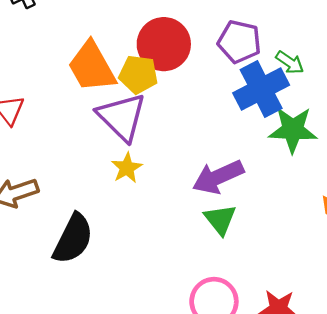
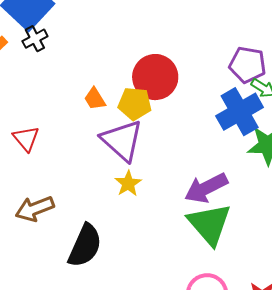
purple pentagon: (239, 42) -> (247, 65), moved
orange trapezoid: (92, 67) -> (95, 99), size x0.5
green triangle: (220, 219) -> (209, 224), size x1.6

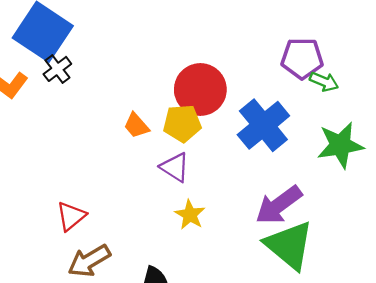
blue cross: (240, 112) -> (263, 125), moved
red triangle: (26, 139) -> (71, 216), moved, turned 40
purple triangle: (122, 140) -> (175, 167), size x0.6

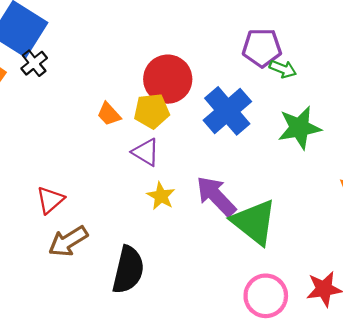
purple arrow: (279, 205) -> (216, 196), moved, turned 84

